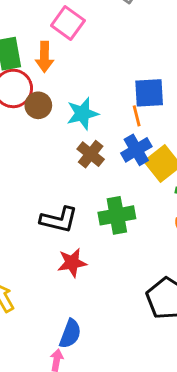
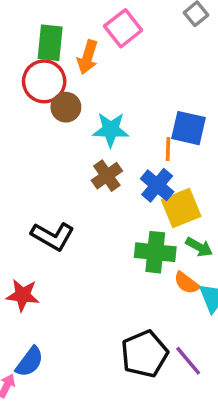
blue cross: (136, 150) -> (157, 185), turned -36
green cross: (117, 215) -> (155, 252), moved
red star: (72, 263) -> (23, 295), moved

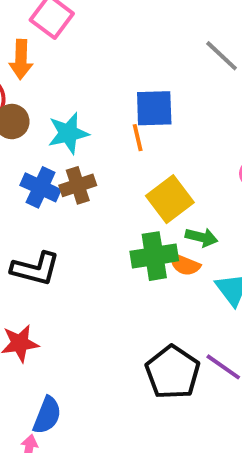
brown cross: (107, 176) -> (78, 185), turned 32
blue cross: (157, 185) -> (41, 187), moved
orange semicircle: (187, 283) -> (185, 265), moved

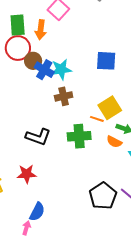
orange line: (138, 138) -> (97, 119), moved, turned -64
blue cross: (41, 187) -> (44, 70), moved
green cross: (154, 256) -> (79, 136), moved

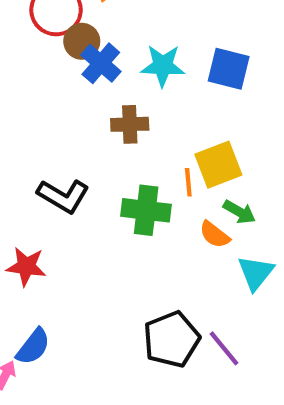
cyan star: (61, 69) -> (163, 66), moved
orange line: (97, 119) -> (188, 182), turned 56

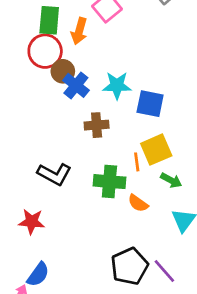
blue square: (229, 69) -> (150, 104), moved
orange semicircle: (215, 235) -> (138, 203), moved

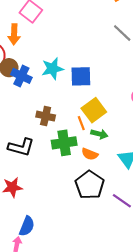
brown cross: (97, 125) -> (46, 116), moved, turned 30
green arrow: (171, 180) -> (99, 134), moved
black pentagon: (129, 266) -> (90, 185), moved

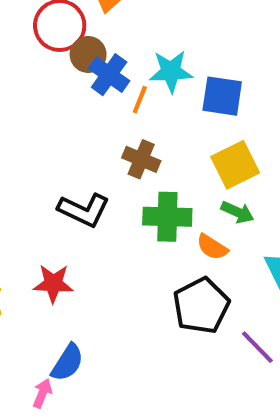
orange line: (81, 123) -> (140, 100), moved, turned 32

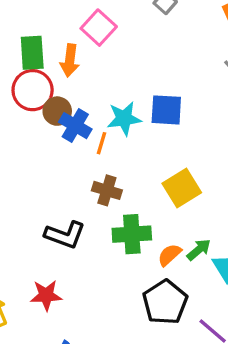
blue square: (222, 96) -> (166, 110), moved
green arrow: (237, 212) -> (199, 250), moved, turned -60
orange semicircle: (212, 247) -> (169, 255), turned 110

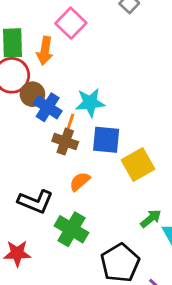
blue square: (166, 110) -> (106, 140), moved
brown cross: (107, 190) -> (65, 142), moved
green cross: (132, 234) -> (71, 229), moved, turned 32
orange semicircle: (169, 255) -> (80, 181), moved

